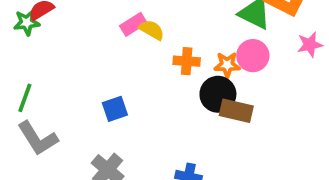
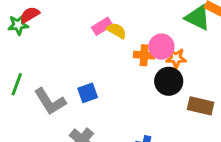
pink circle: (253, 56) -> (161, 47), moved
brown rectangle: (236, 111) -> (201, 106), moved
gray L-shape: (38, 138) -> (50, 102), moved

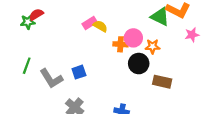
orange star: (176, 58) -> (153, 46), moved

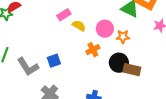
yellow semicircle: (100, 26) -> (79, 26), moved
orange cross: (121, 44) -> (93, 50), moved, turned -32
black circle: (139, 64) -> (119, 63), moved

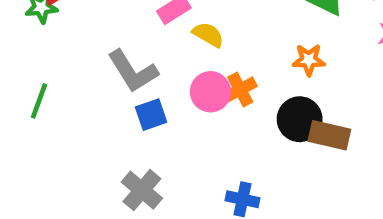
pink circle: (105, 29) -> (210, 92), moved
gray L-shape: (28, 67) -> (133, 71), moved

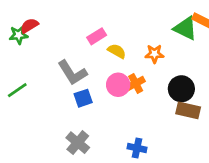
orange star: (309, 60) -> (154, 54), moved
green line: (39, 101) -> (17, 90), turned 35
black circle: (300, 119) -> (181, 89), moved

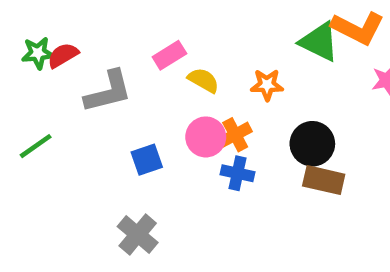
red semicircle: (29, 26) -> (63, 55), moved
gray L-shape: (72, 73) -> (108, 92), moved, turned -72
blue cross: (137, 148) -> (237, 173), moved

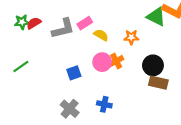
gray L-shape: (108, 92) -> (63, 29), moved
blue cross: (237, 173) -> (104, 104), moved

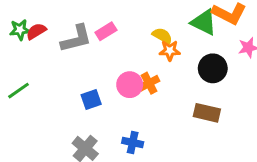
yellow semicircle: (101, 35) -> (162, 36), moved
black circle: (153, 65) -> (213, 68), moved

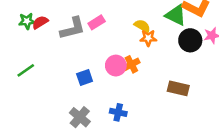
black circle: (213, 68) -> (190, 40), moved

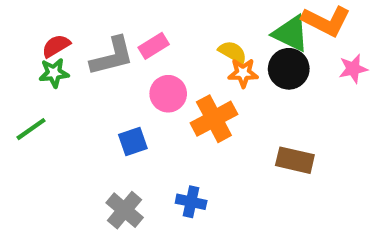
green star: (27, 21) -> (54, 73), moved
black circle: (190, 40) -> (289, 69), moved
orange cross: (131, 64) -> (214, 119), size x1.5
pink circle: (116, 66) -> (168, 94), moved

